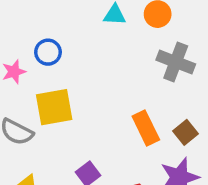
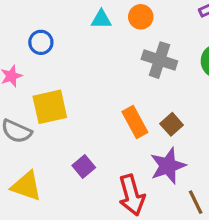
blue circle: (48, 52) -> (41, 42), moved

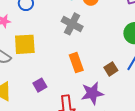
gray cross: (159, 60) -> (72, 24), moved
brown square: (172, 124) -> (111, 69), moved

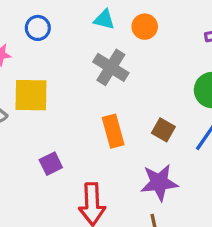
brown square: (111, 69) -> (163, 130), moved, turned -32
purple star: (92, 93) -> (159, 183), moved

